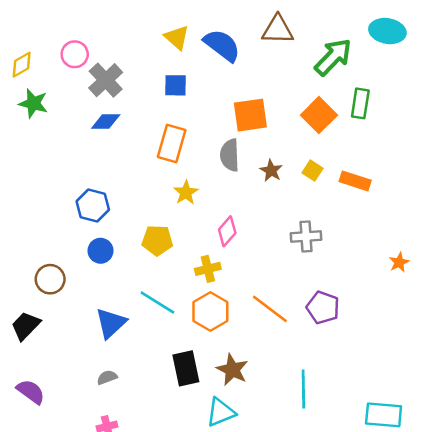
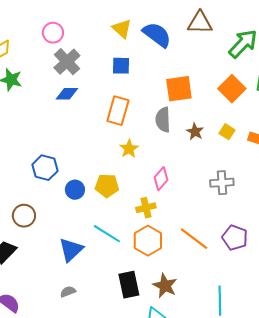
pink circle: (75, 54) -> (53, 33), moved
blue hexagon: (93, 206) -> (45, 168), moved
blue circle: (101, 251) -> (75, 190), moved

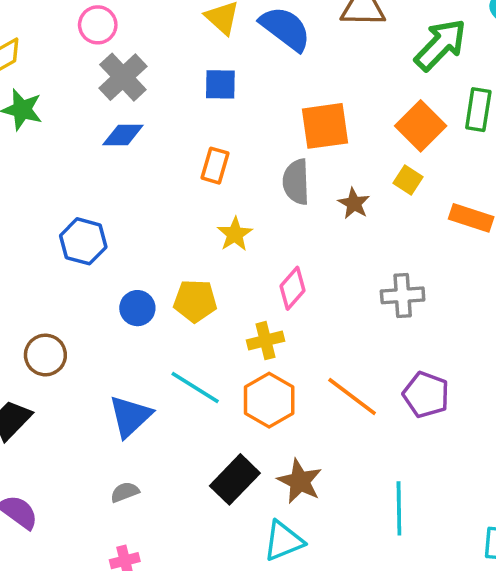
orange rectangle: (118, 111) -> (215, 166), size x0.7
yellow square: (227, 132) -> (408, 180), moved
blue hexagon: (45, 168) -> (83, 241), moved
black rectangle: (129, 285) -> (235, 479), turned 56

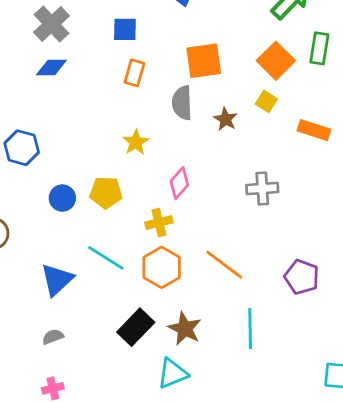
orange rectangle: (215, 166) -> (134, 73), moved
purple pentagon: (426, 395) -> (302, 277), moved
cyan line: (399, 508) -> (250, 329), moved

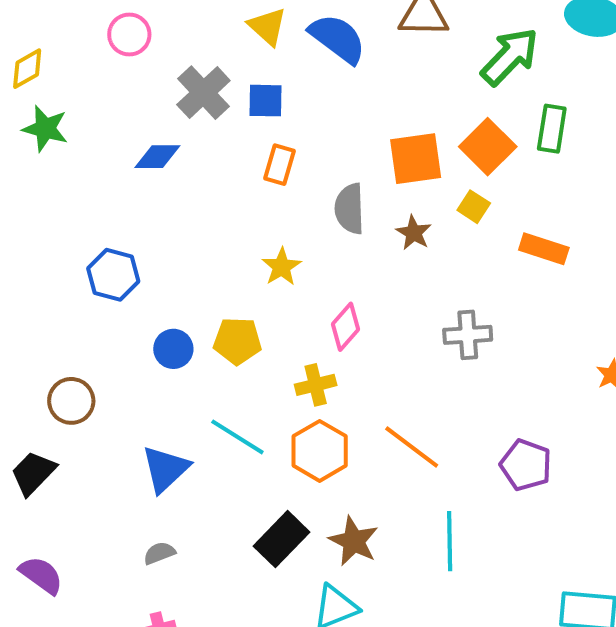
gray cross: (52, 24) -> (203, 93), moved
orange square: (204, 61) -> (416, 159), moved

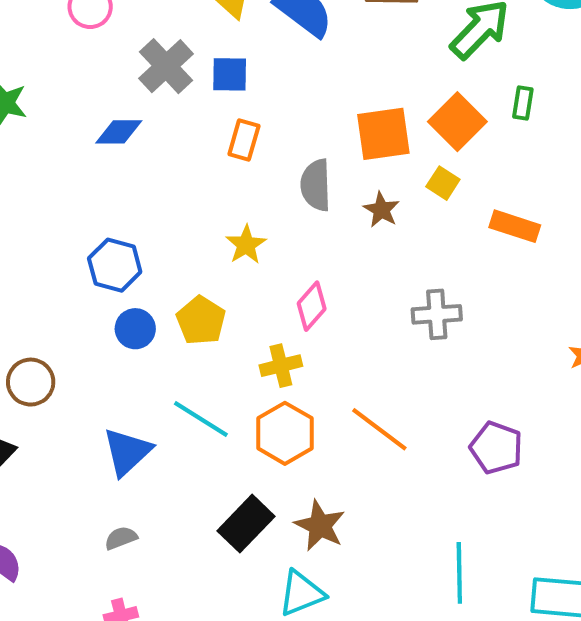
green rectangle: (552, 129) -> (523, 103), size x0.7
blue hexagon: (113, 275) -> (115, 265), moved
yellow pentagon: (237, 341) -> (201, 321), turned 30
cyan line: (450, 541) -> (459, 573), moved

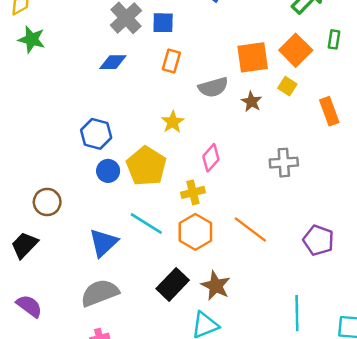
blue diamond: (119, 132) -> (113, 62), moved
gray semicircle: (316, 185) -> (213, 87), turned -104
orange rectangle: (515, 226) -> (329, 111), turned 52
yellow pentagon: (201, 321) -> (146, 166), size x1.4
gray semicircle: (121, 538) -> (100, 293), size x2.0

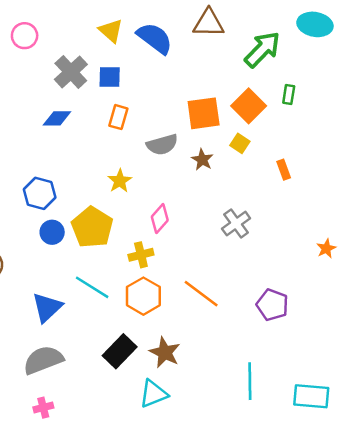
orange rectangle: (329, 111) -> (284, 170), size x0.7
gray cross: (284, 163) -> (236, 223), turned -32

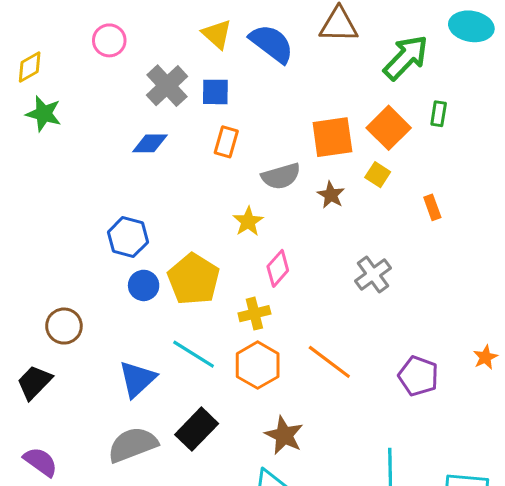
yellow star: (120, 181) -> (248, 221), moved
orange star: (326, 249) -> (485, 357), moved
black rectangle: (120, 351) -> (197, 429), moved

